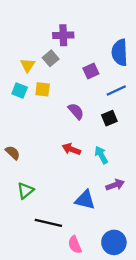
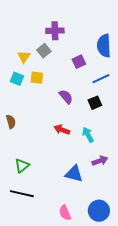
brown semicircle: (13, 153) -> (11, 122), moved, turned 32
black line: (48, 223) -> (22, 194), moved

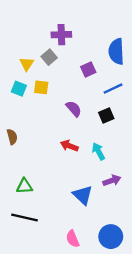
green triangle: (22, 166) -> (24, 186), turned 35
blue triangle: (74, 174) -> (83, 195), turned 30

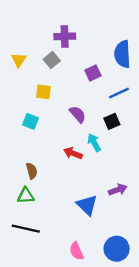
yellow triangle: (27, 64) -> (19, 60), moved
cyan square: (19, 89) -> (30, 121), moved
brown semicircle: (12, 137) -> (32, 171), moved
cyan arrow: (98, 151) -> (94, 143), moved

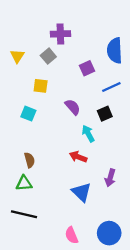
red arrow: (73, 153) -> (78, 157), moved
purple arrow: (118, 190) -> (110, 178), turned 126

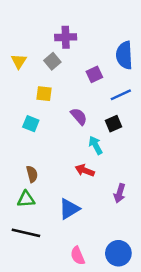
blue triangle: (81, 192) -> (69, 209), moved, turned 45

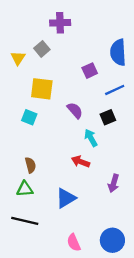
purple cross: (66, 37) -> (60, 23), moved
gray square: (52, 61) -> (42, 49), moved
yellow square: (44, 94) -> (42, 89), size x1.5

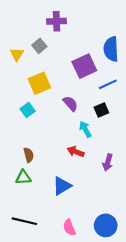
purple square: (90, 71) -> (84, 66), size x1.6
yellow square: (42, 89) -> (39, 83), turned -30
cyan square: (29, 117) -> (28, 110), turned 32
purple arrow: (114, 183) -> (108, 162), moved
black line: (25, 221) -> (24, 221), moved

